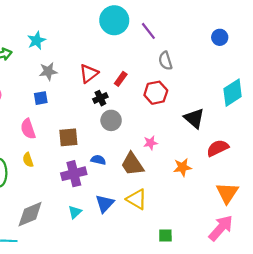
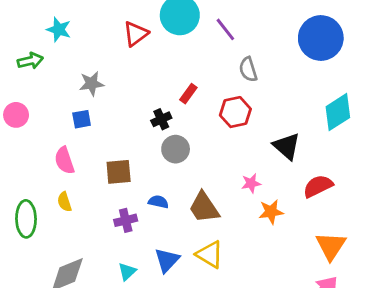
blue circle: (220, 37) -> (321, 38), size x2.0
cyan star: (36, 40) -> (59, 29), moved, turned -30
red triangle: (89, 74) -> (136, 34), moved
pink star: (150, 143) -> (251, 183), moved
purple cross: (74, 174) -> (126, 220), size x0.7

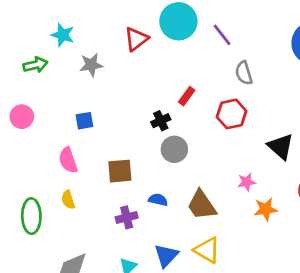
gray star: (92, 84) -> (91, 65), moved

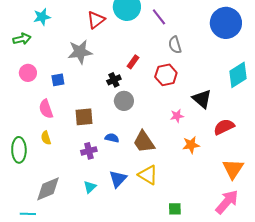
cyan star: (63, 35) -> (42, 17), turned -30
gray star: (91, 65) -> (80, 52), moved, size x1.4
pink circle: (22, 117) -> (28, 73), moved
pink star: (247, 182) -> (177, 116), moved

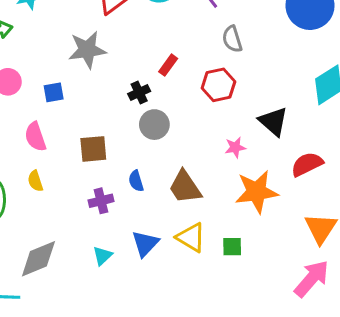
blue semicircle: (112, 138) -> (136, 181), turned -120
orange star: (191, 145) -> (257, 192), size x1.6
green square: (175, 209) -> (232, 247), moved

